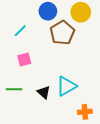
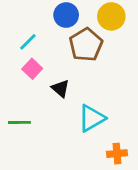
pink square: (24, 59) -> (32, 69), moved, turned -32
black triangle: (44, 92) -> (60, 89), moved

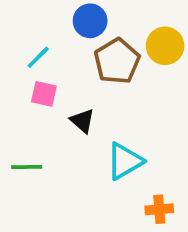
yellow circle: (111, 16) -> (165, 46), moved
pink square: (32, 69) -> (44, 94), turned -30

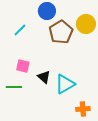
pink square: (44, 94) -> (23, 66), moved
black triangle: (82, 121) -> (44, 77), moved

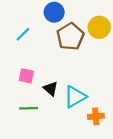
green line: (14, 87) -> (29, 108), moved
orange cross: (83, 109) -> (96, 116), moved

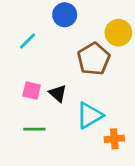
brown pentagon: (70, 37) -> (94, 59), moved
black triangle: (51, 89) -> (58, 93), moved

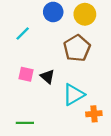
yellow circle: (118, 33) -> (85, 14), moved
green line: (34, 129) -> (25, 123), moved

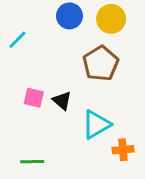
cyan line: (23, 33) -> (17, 40), moved

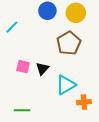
black triangle: (62, 101) -> (42, 69), turned 32

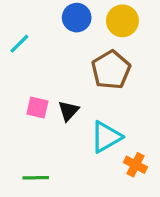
orange cross: (84, 102) -> (135, 165), turned 32

